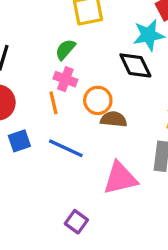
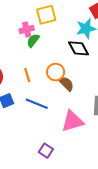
pink cross: (65, 79) -> (27, 30), moved, turned -32
brown semicircle: (114, 119) -> (66, 84), turned 42

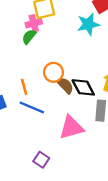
pink cross: (27, 30) -> (34, 23), moved
black diamond: (78, 48) -> (83, 87), moved
orange line: (27, 75) -> (24, 87), moved

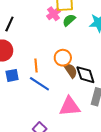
pink cross: (34, 23) -> (54, 14), turned -32
green semicircle: (29, 37) -> (69, 20), moved

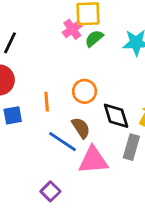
brown semicircle: (71, 70) -> (81, 128), moved
blue line: (39, 84) -> (62, 142), moved

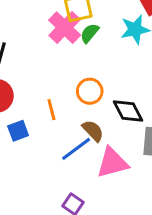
pink cross: (72, 29) -> (65, 28), size x1.5
blue line: (62, 142) -> (76, 149), turned -60

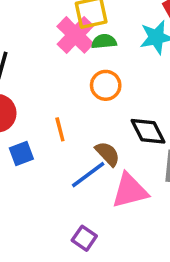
green semicircle: (90, 33) -> (104, 42), turned 45
orange circle: (90, 91) -> (106, 85), moved

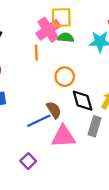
orange circle: (106, 85) -> (65, 77), moved
orange line: (60, 129) -> (36, 53), moved

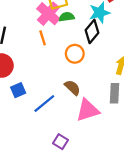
black diamond: (83, 101) -> (92, 31), moved, turned 70
blue line: (39, 121) -> (44, 104), moved

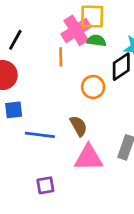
blue line: (44, 104) -> (40, 135), turned 30
purple square: (60, 142) -> (45, 185), turned 32

